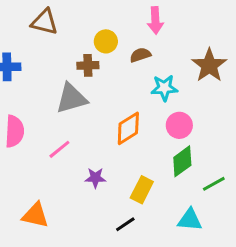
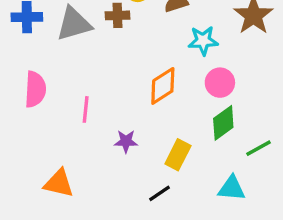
gray triangle: (71, 98) -> (74, 24), moved
pink line: (59, 149) -> (86, 109), turned -45

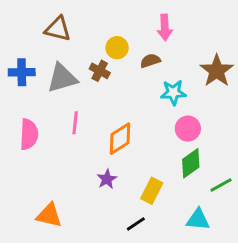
brown cross: (118, 15) -> (100, 71), turned 30
orange diamond: (163, 86) -> (120, 139), moved
pink line: (86, 109) -> (75, 123), moved
purple star: (126, 141) -> (107, 179), turned -30

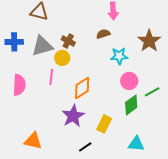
yellow circle: (117, 48) -> (62, 58), moved
purple star: (107, 179) -> (73, 116), size x1.6
green line: (221, 185) -> (152, 92), moved
black line: (136, 224) -> (85, 147), moved

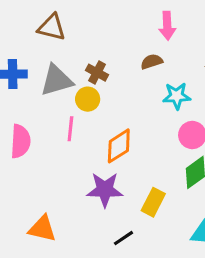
purple star: (73, 116) -> (105, 190), turned 30

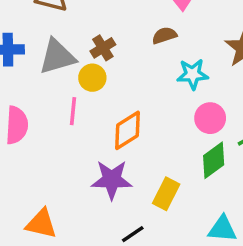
brown cross: (97, 73) -> (103, 48), turned 30

